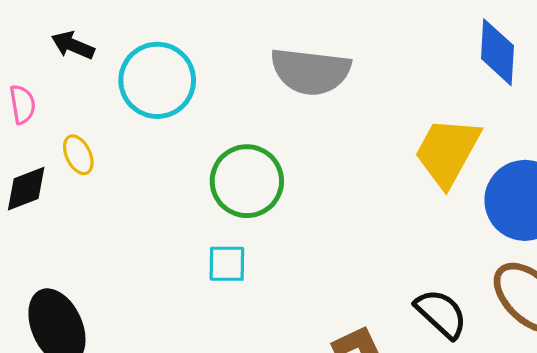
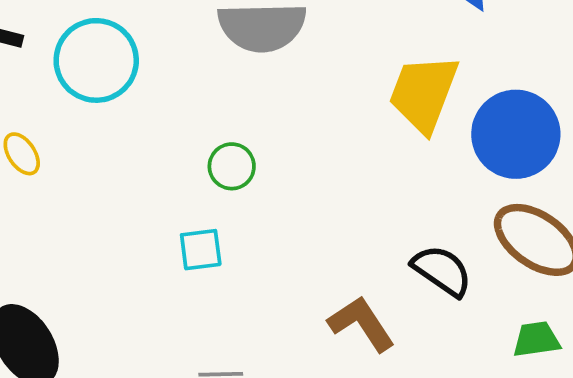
green circle: (247, 181) -> (232, 166), moved, size x0.6

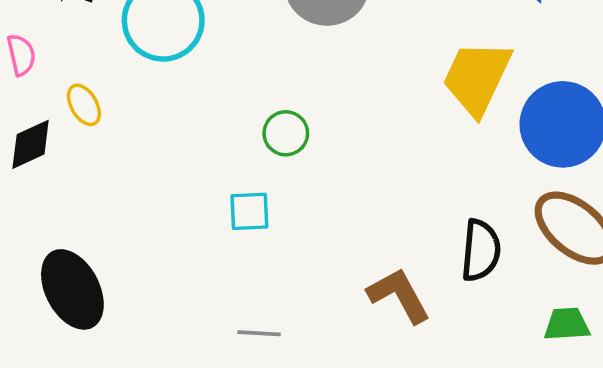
black semicircle: (442, 271) -> (481, 250), turned 56

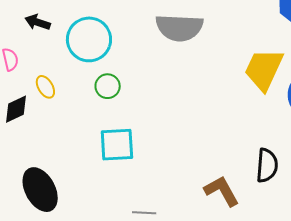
green circle: (286, 133) -> (108, 86), moved
cyan square: (249, 211) -> (117, 145), moved, size x1.5

